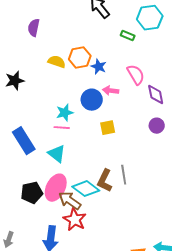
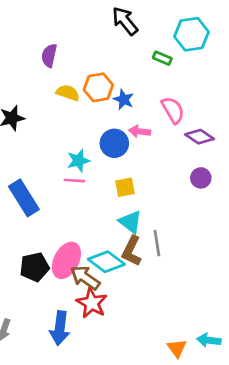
purple semicircle: (34, 28) -> (49, 56), moved
purple diamond: (156, 95) -> (199, 137), turned -45
yellow square: (108, 128) -> (125, 187), moved
cyan triangle: (57, 154) -> (130, 222), moved

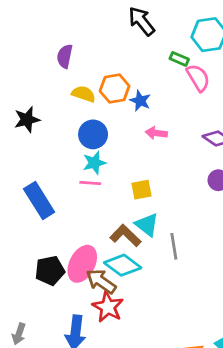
pink semicircle: (173, 110) -> (198, 78), moved
blue circle: (114, 143) -> (93, 134), moved
brown L-shape: (132, 251) -> (125, 235), moved, turned 108

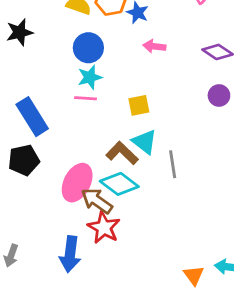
black pentagon: (50, 271) -> (24, 160), moved

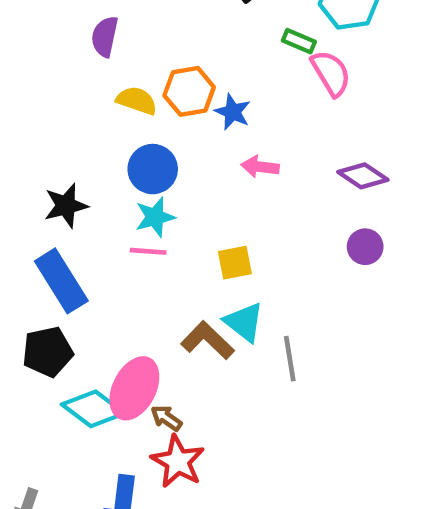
black star: (20, 32) -> (66, 206), moved
cyan diamond: (119, 184) -> (93, 409), moved
brown arrow: (97, 201) -> (166, 418), size x0.6

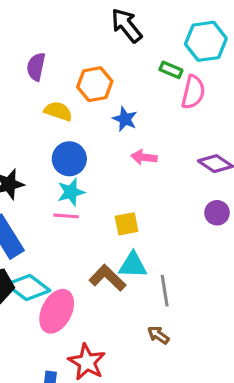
pink semicircle: (331, 73) -> (193, 92), turned 44
orange hexagon: (189, 91) -> (95, 84), moved
cyan triangle: (244, 322) -> (133, 265), turned -36
cyan diamond: (93, 409) -> (28, 287), moved
brown arrow: (166, 418) -> (158, 335), moved

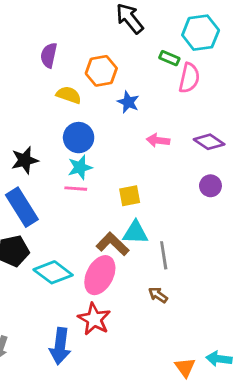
pink arrow: (144, 157) -> (158, 140), moved
cyan diamond: (28, 287) -> (53, 272), moved
pink ellipse: (57, 311) -> (100, 275), moved

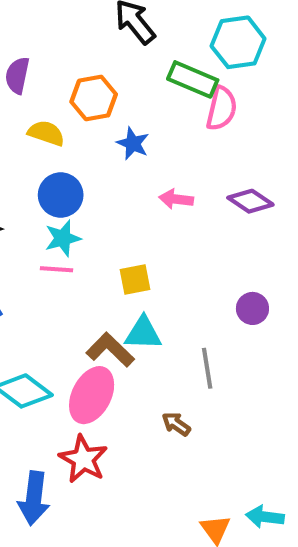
green rectangle: (169, 58) -> (193, 79), size x1.6
purple circle: (210, 186) -> (252, 308), moved
gray line: (164, 255) -> (207, 368), moved

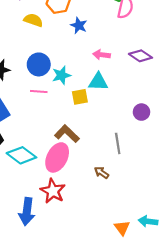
blue circle: (61, 195) -> (39, 64), moved
cyan star: (63, 238) -> (61, 75), moved
cyan triangle: (143, 333) -> (98, 82), moved

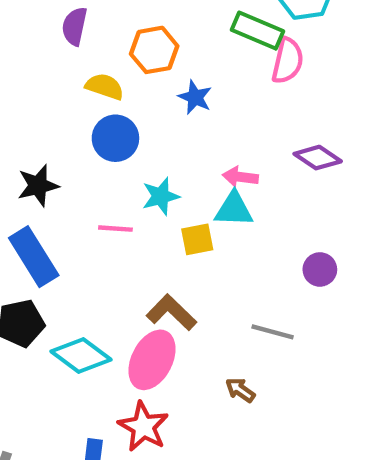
pink arrow: (101, 55) -> (240, 177), moved
blue circle: (39, 64) -> (115, 138), moved
gray line: (118, 143) -> (273, 332), turned -66

